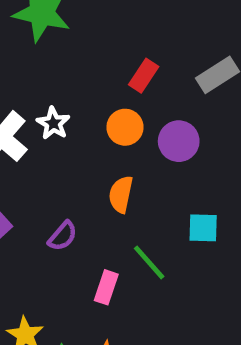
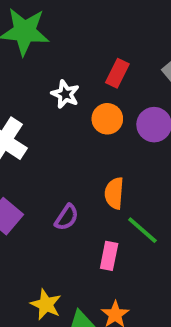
white star: (53, 123) -> (65, 94), moved
orange semicircle: (121, 194) -> (114, 193), moved

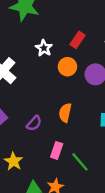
green line: (142, 230) -> (80, 162), moved
yellow star: (46, 305) -> (13, 161), moved

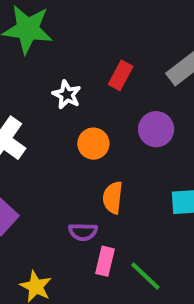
orange circle: (67, 67) -> (93, 144), moved
purple semicircle: (34, 123) -> (83, 232), moved, turned 56

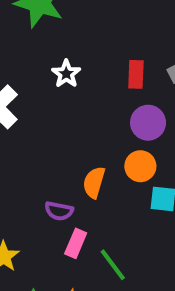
red rectangle: (121, 75) -> (136, 74), moved, turned -36
orange circle: (93, 144) -> (140, 166), moved

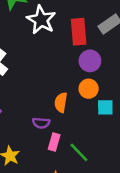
white star: (66, 74) -> (41, 20), moved, size x1.6
red rectangle: (136, 74) -> (79, 32), size x1.5

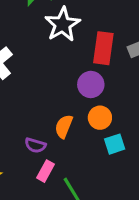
purple circle: (90, 61) -> (91, 84), moved
cyan square: (105, 107) -> (115, 144), turned -30

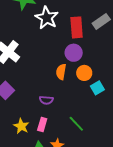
orange semicircle: (64, 126) -> (61, 72), moved
pink rectangle: (45, 171) -> (42, 124), moved

